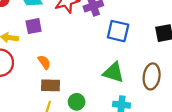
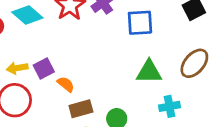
purple square: (34, 26) -> (44, 69), moved
brown ellipse: (152, 76) -> (194, 63), turned 50

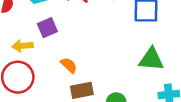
purple square: (44, 69) -> (47, 28), moved

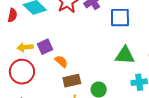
purple square: (47, 28) -> (45, 47), moved

